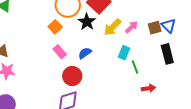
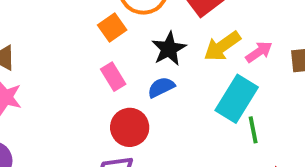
black star: (87, 22) -> (169, 49), moved
cyan rectangle: (124, 53) -> (237, 99), size x1.6

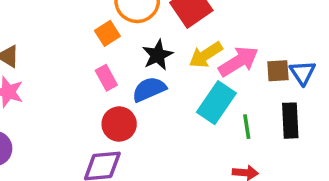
pink arrow: (259, 52) -> (238, 61), size x1.6
blue semicircle: (161, 87) -> (149, 89), size x1.4
green line: (253, 130) -> (247, 127), moved

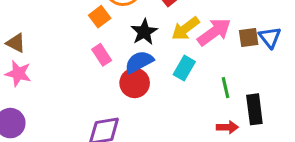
cyan rectangle: (216, 103) -> (184, 68), moved, size x0.7
black rectangle: (290, 121) -> (254, 109), moved
red circle: (119, 124) -> (135, 83), moved

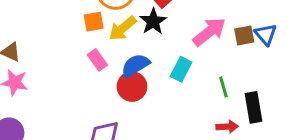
orange square: (100, 17) -> (94, 22), turned 30
yellow arrow: (185, 29) -> (123, 28), moved
black star: (144, 32) -> (153, 21), moved

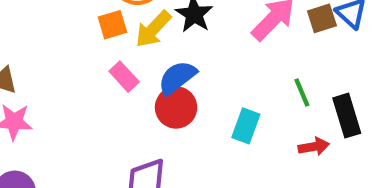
cyan rectangle: (181, 69) -> (246, 126), moved

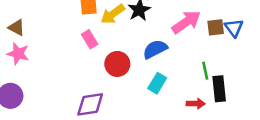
blue semicircle: (177, 78) -> (155, 49), moved
green line: (302, 93) -> (205, 71), moved

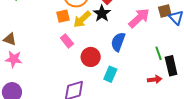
brown square: (216, 27) -> (165, 11), moved
blue semicircle: (155, 49) -> (118, 42), turned -36
cyan rectangle: (157, 83) -> (110, 74), moved

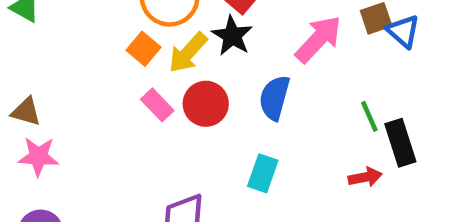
orange square: (63, 16) -> (143, 49), turned -32
red circle: (91, 57) -> (206, 104), moved

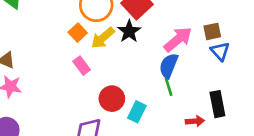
blue triangle: (403, 31) -> (220, 51), moved
blue semicircle: (274, 98) -> (169, 66), moved
red circle: (206, 104) -> (112, 99), moved
green line: (369, 116) -> (169, 87), moved

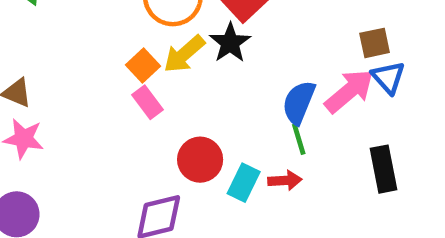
orange square: (78, 33) -> (143, 66), moved
pink arrow: (178, 39) -> (349, 91), moved
red arrow: (195, 121) -> (285, 180), moved

